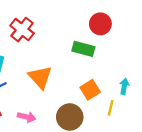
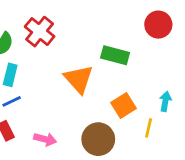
red circle: (100, 24) -> (158, 25), moved
orange triangle: (40, 77) -> (79, 79), moved

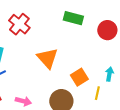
red circle: (158, 25) -> (107, 30), moved
green rectangle: (115, 55) -> (73, 18), moved

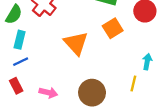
orange square: (79, 77) -> (113, 28), moved

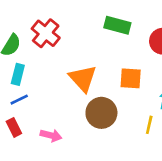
orange square: (113, 28) -> (131, 78), moved, turned 36
brown circle: (92, 93) -> (101, 113), moved

